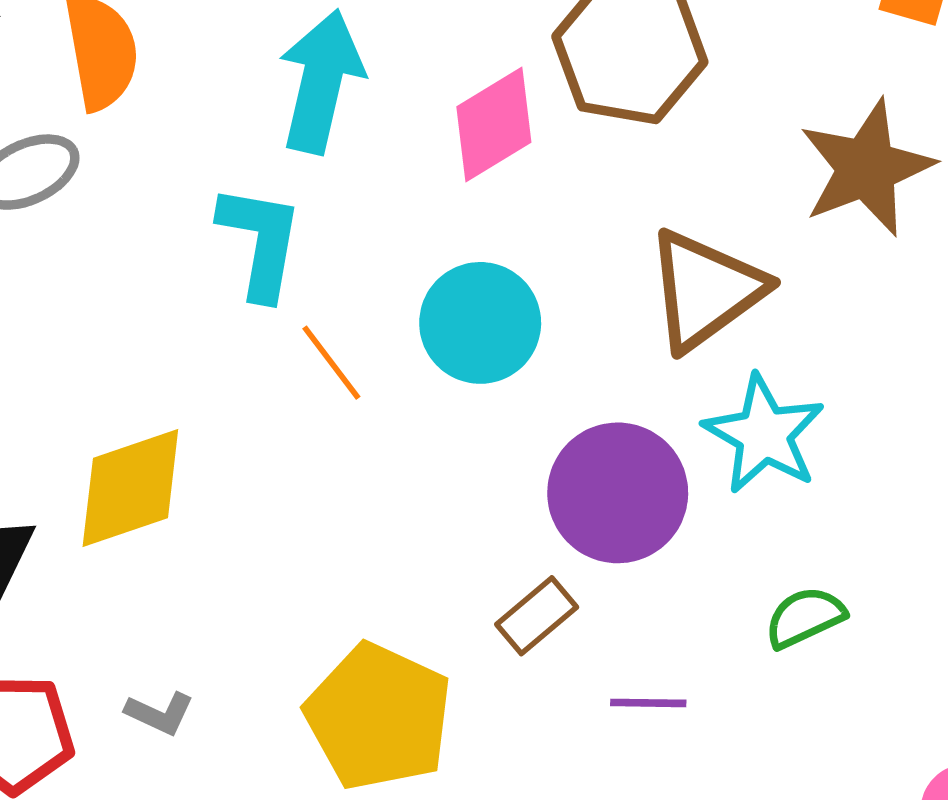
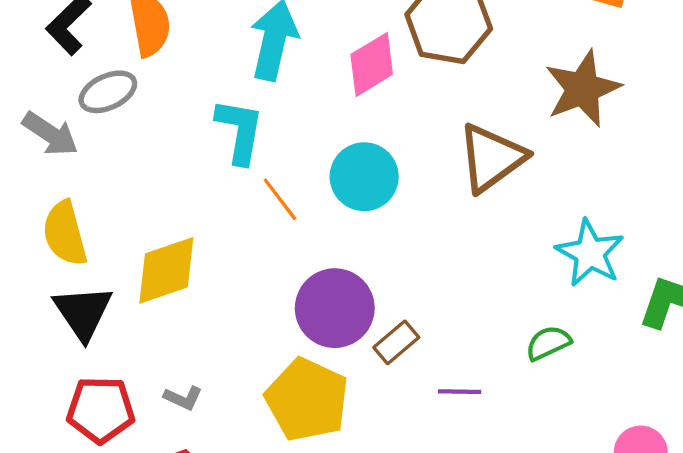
cyan star: (764, 434) -> (590, 253), moved
purple circle: (618, 493) -> (335, 308), moved

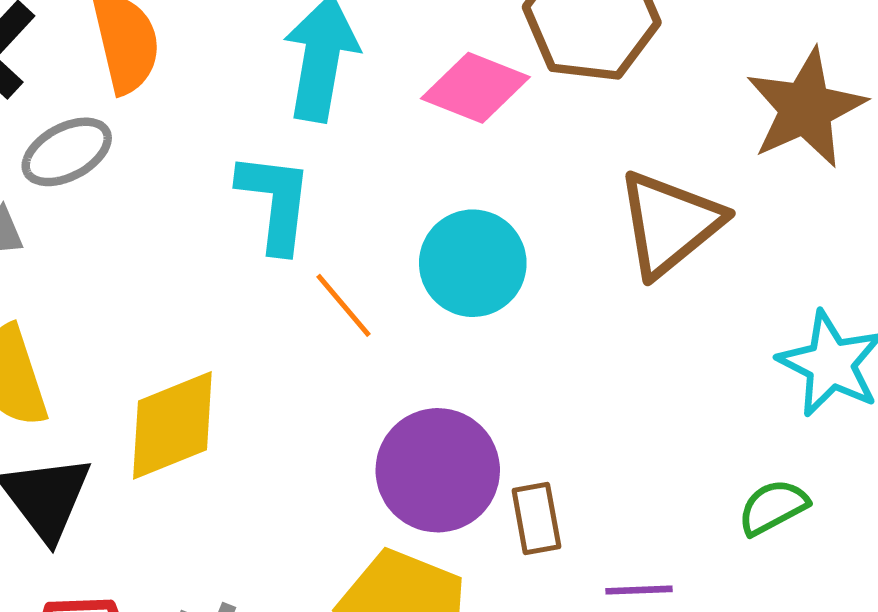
pink diamond: (372, 64) -> (475, 88), turned 56
brown rectangle: (396, 342) -> (536, 519), turned -57

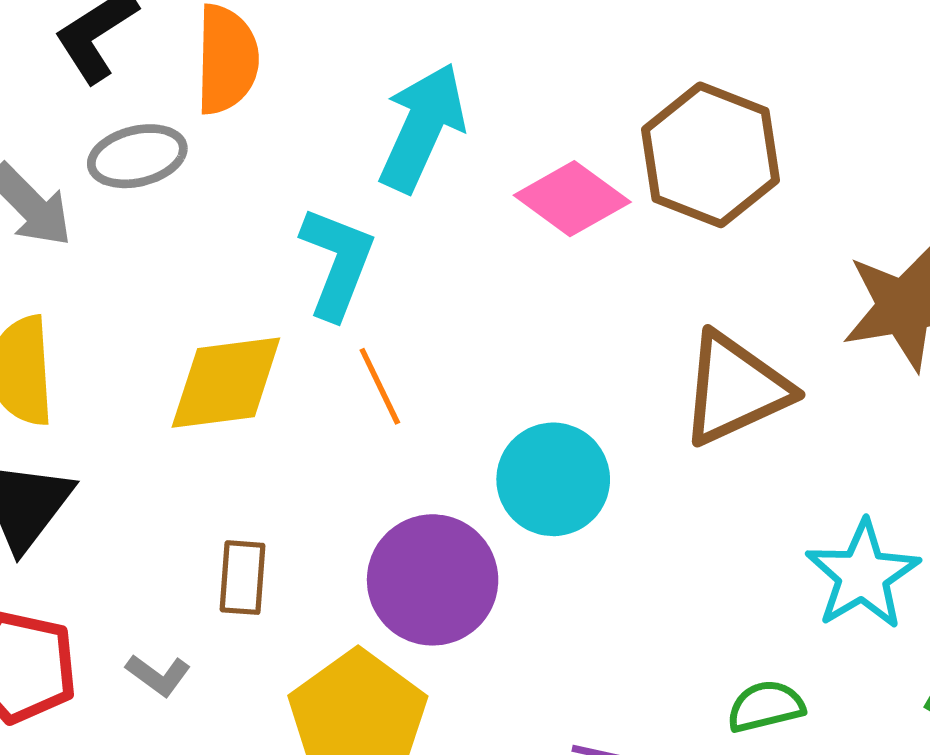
cyan circle: (473, 263) -> (553, 479), moved
yellow diamond: (172, 425) -> (226, 383), moved
brown rectangle: (536, 519) -> (243, 578), moved

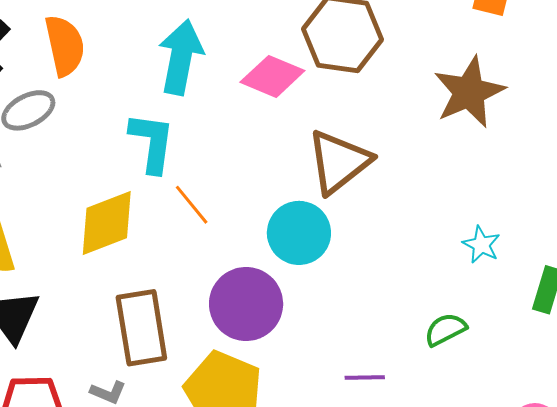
brown triangle: (735, 389) -> (339, 162), moved
cyan star: (863, 575) -> (481, 245), size x0.6
brown rectangle: (243, 578) -> (141, 328), size x1.8

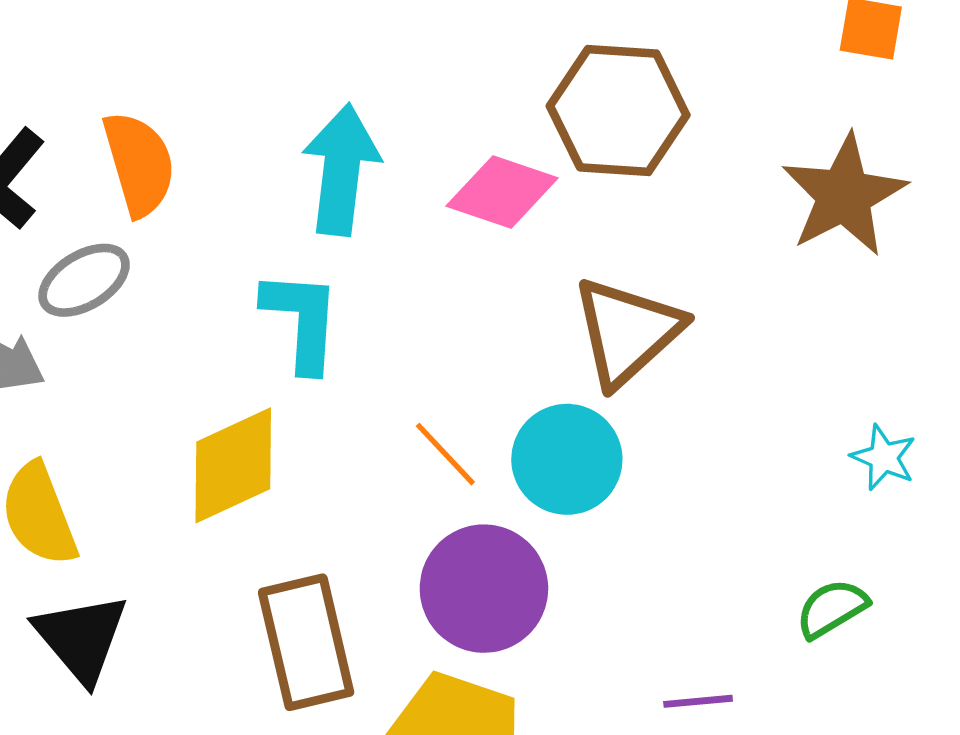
orange line: (192, 205) -> (445, 454), moved

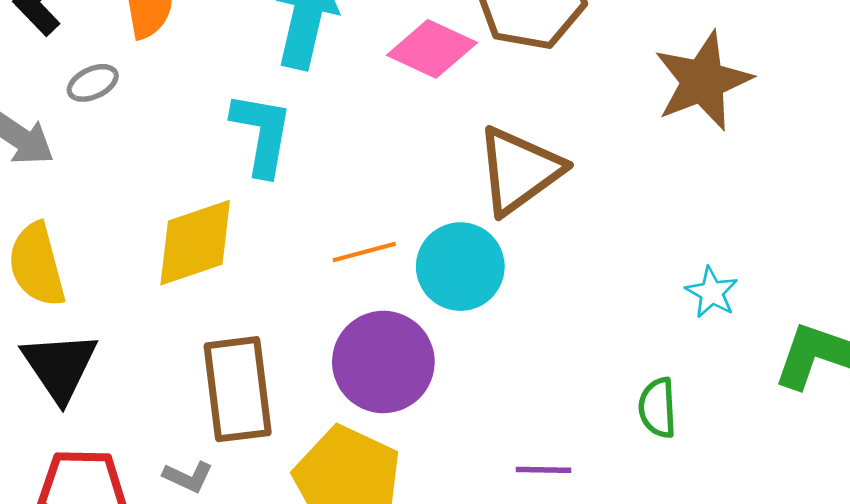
gray ellipse: (84, 280) -> (93, 83), size x0.7
orange line: (445, 454) -> (364, 252), turned -68
green semicircle: (832, 609) -> (658, 408), turned -68

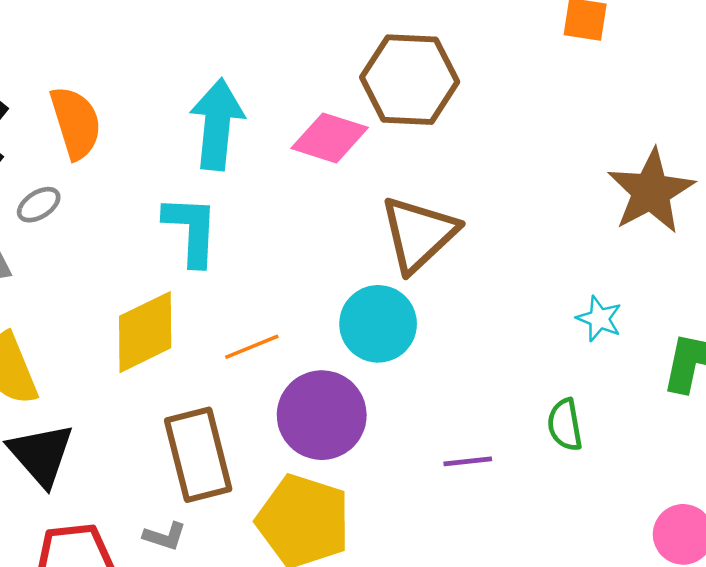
brown star: (703, 81) -> (651, 191), moved
orange line: (364, 252) -> (252, 347), moved
purple line: (544, 470) -> (468, 461), moved

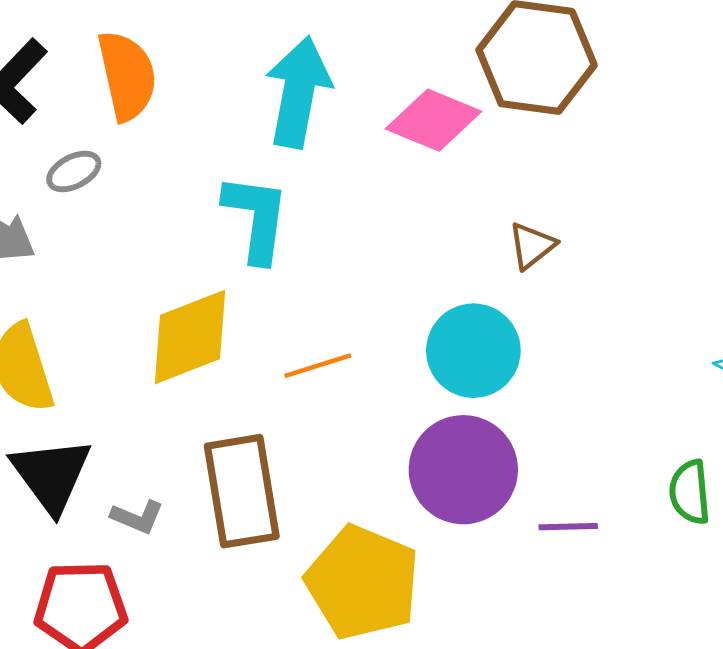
brown triangle: (419, 234) -> (532, 246), size x0.5
purple circle: (322, 415) -> (463, 470), moved
gray L-shape: (165, 536) -> (137, 517), moved

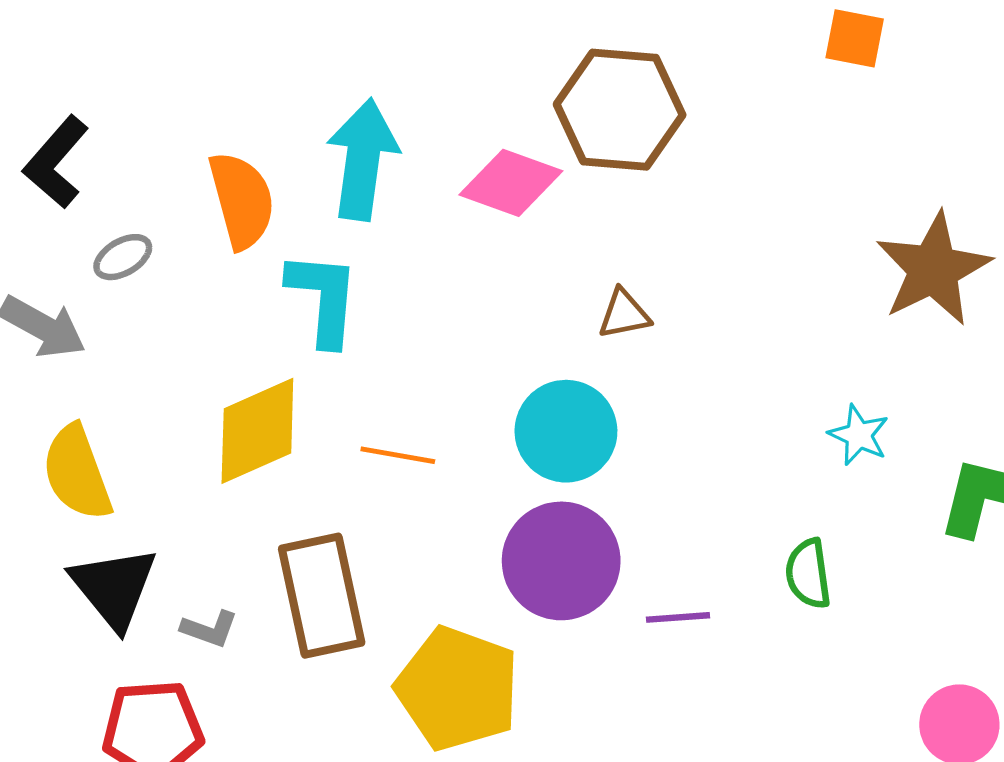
orange semicircle: (127, 76) -> (242, 200), moved
brown triangle: (532, 246) -> (624, 314), turned 30
orange line: (318, 366) -> (398, 455), turned 30

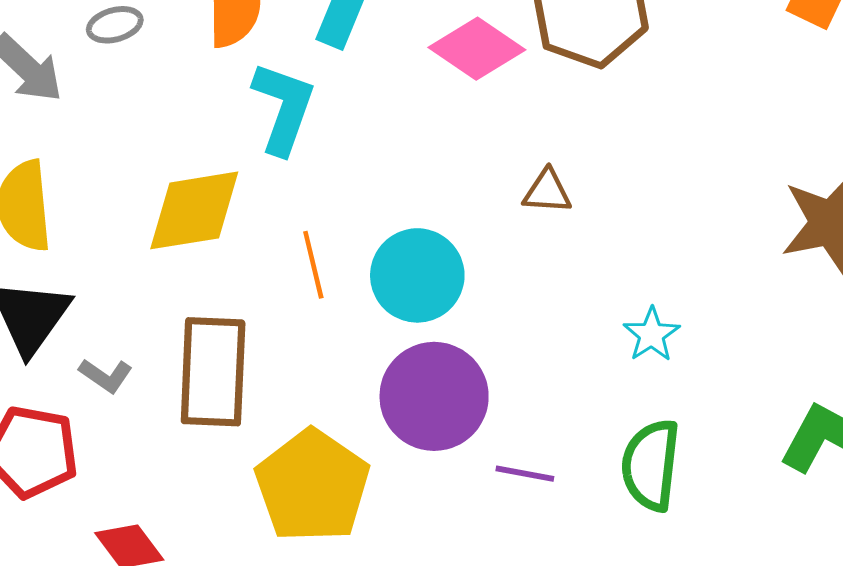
cyan circle: (566, 431) -> (417, 275), moved
cyan star: (859, 435) -> (652, 334), moved
orange line: (398, 455) -> (313, 265), turned 52
green semicircle: (808, 574) -> (651, 465), size x1.4

